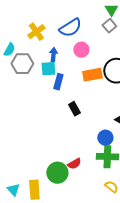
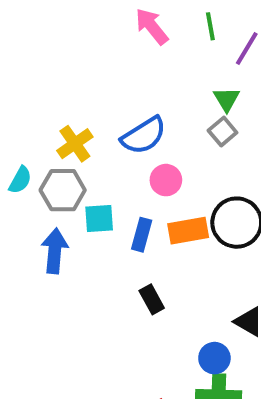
blue arrow: (53, 55) -> (55, 251), moved, size x1.5
gray hexagon: (22, 64) -> (63, 190), moved
blue rectangle: (58, 82) -> (142, 235), moved

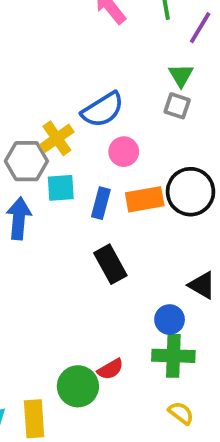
gray square: (223, 132) -> (177, 106), turned -32
yellow cross: (75, 144) -> (57, 138), moved
black rectangle: (152, 299) -> (110, 264), size x1.4

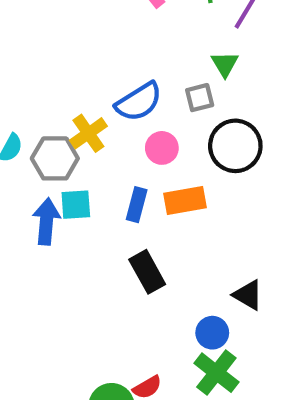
gray square: (177, 106) -> (200, 98), moved, turned -32
cyan square: (61, 188) -> (76, 205), moved
black circle: (191, 192) -> (235, 146), moved
green cross: (173, 356) -> (216, 373), turned 36

